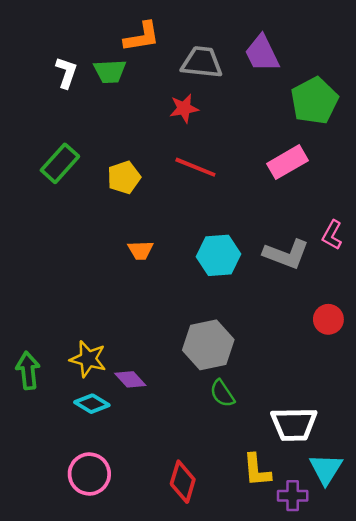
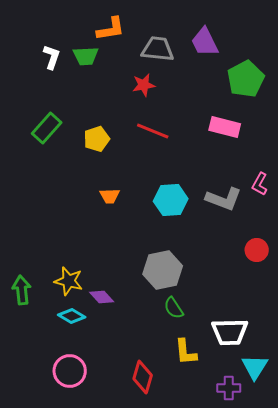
pink rectangle: (288, 162) -> (225, 127), turned 44
yellow L-shape: (257, 470) -> (186, 352), moved

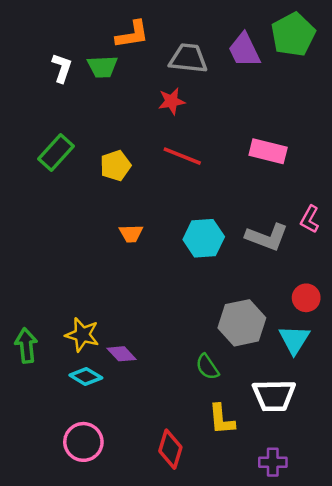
green pentagon: (246, 79) -> (293, 35), moved
gray hexagon: (163, 270) -> (242, 323), moved
cyan triangle: (255, 367) -> (294, 339), moved

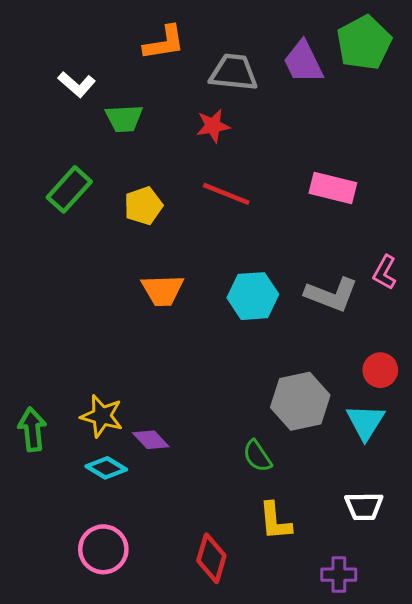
green trapezoid: (102, 67) -> (124, 118), moved
white L-shape: (62, 68) -> (77, 84), turned 112
orange trapezoid: (131, 233) -> (163, 290), size x1.4
white trapezoid: (274, 395) -> (364, 506), moved, size x0.7

